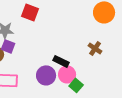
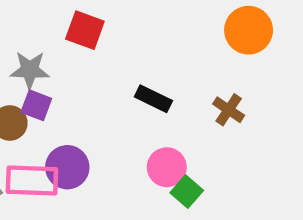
black rectangle: (61, 61) -> (153, 99), moved
purple circle: (46, 75) -> (67, 167), moved

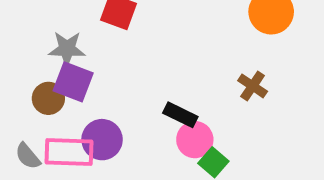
black rectangle: (153, 99) -> (180, 115), moved
purple square: (36, 105) -> (73, 82), size x1.4

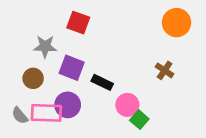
purple square: (73, 82) -> (72, 68), moved
black rectangle: (180, 115) -> (102, 82), moved

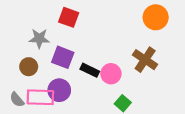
brown cross: (165, 70) -> (145, 60), size x1.5
pink circle: (127, 105) -> (111, 74), moved

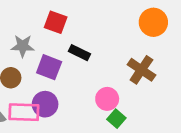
black rectangle: (90, 70) -> (79, 53), moved
pink circle: (111, 74) -> (107, 99), moved

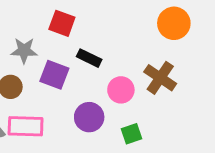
pink circle: (107, 99) -> (121, 90), moved
purple circle: (45, 104) -> (89, 117), moved
green square: (116, 119) -> (131, 134), turned 30

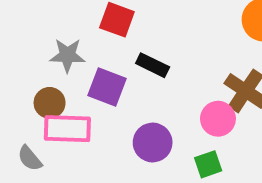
pink circle: (121, 90) -> (218, 119), moved
pink rectangle: (26, 126) -> (67, 129), moved

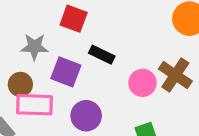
pink circle: (218, 119) -> (142, 83), moved
purple circle: (153, 143) -> (86, 116), moved

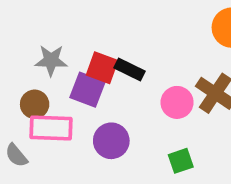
red square: (74, 19) -> (102, 68), moved

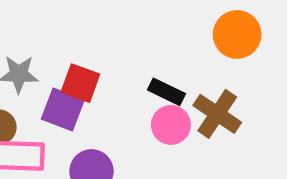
black rectangle: (130, 70) -> (167, 92), moved

